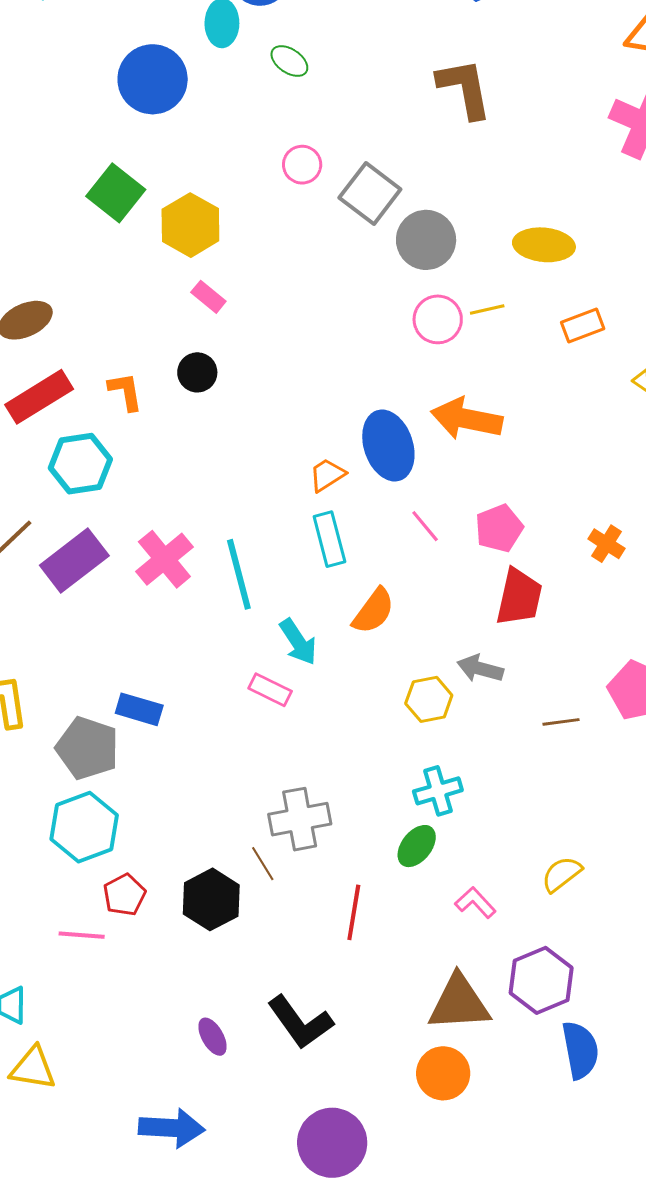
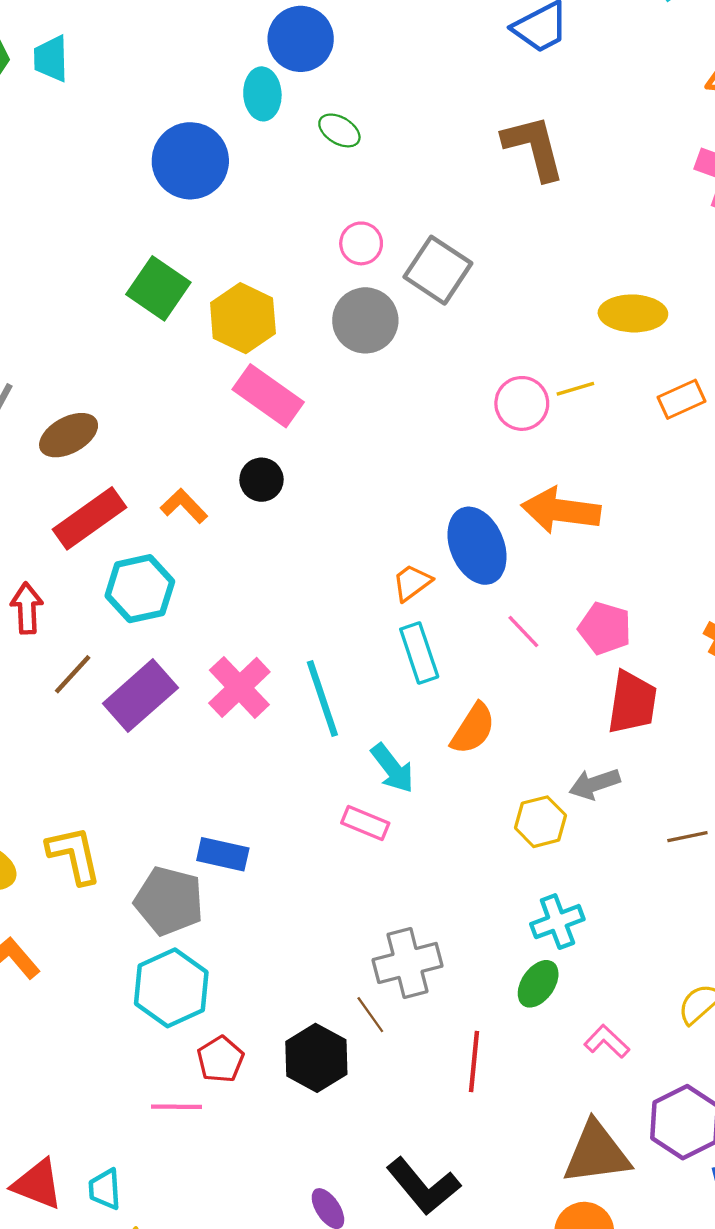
gray circle: (426, 240) -> (365, 320), moved
pink rectangle: (208, 297) -> (268, 396), size x1.8
orange L-shape: (125, 391) -> (184, 506), turned -30
pink pentagon: (499, 528) -> (605, 628), turned -30
gray arrow: (480, 669) -> (595, 784), turned -30

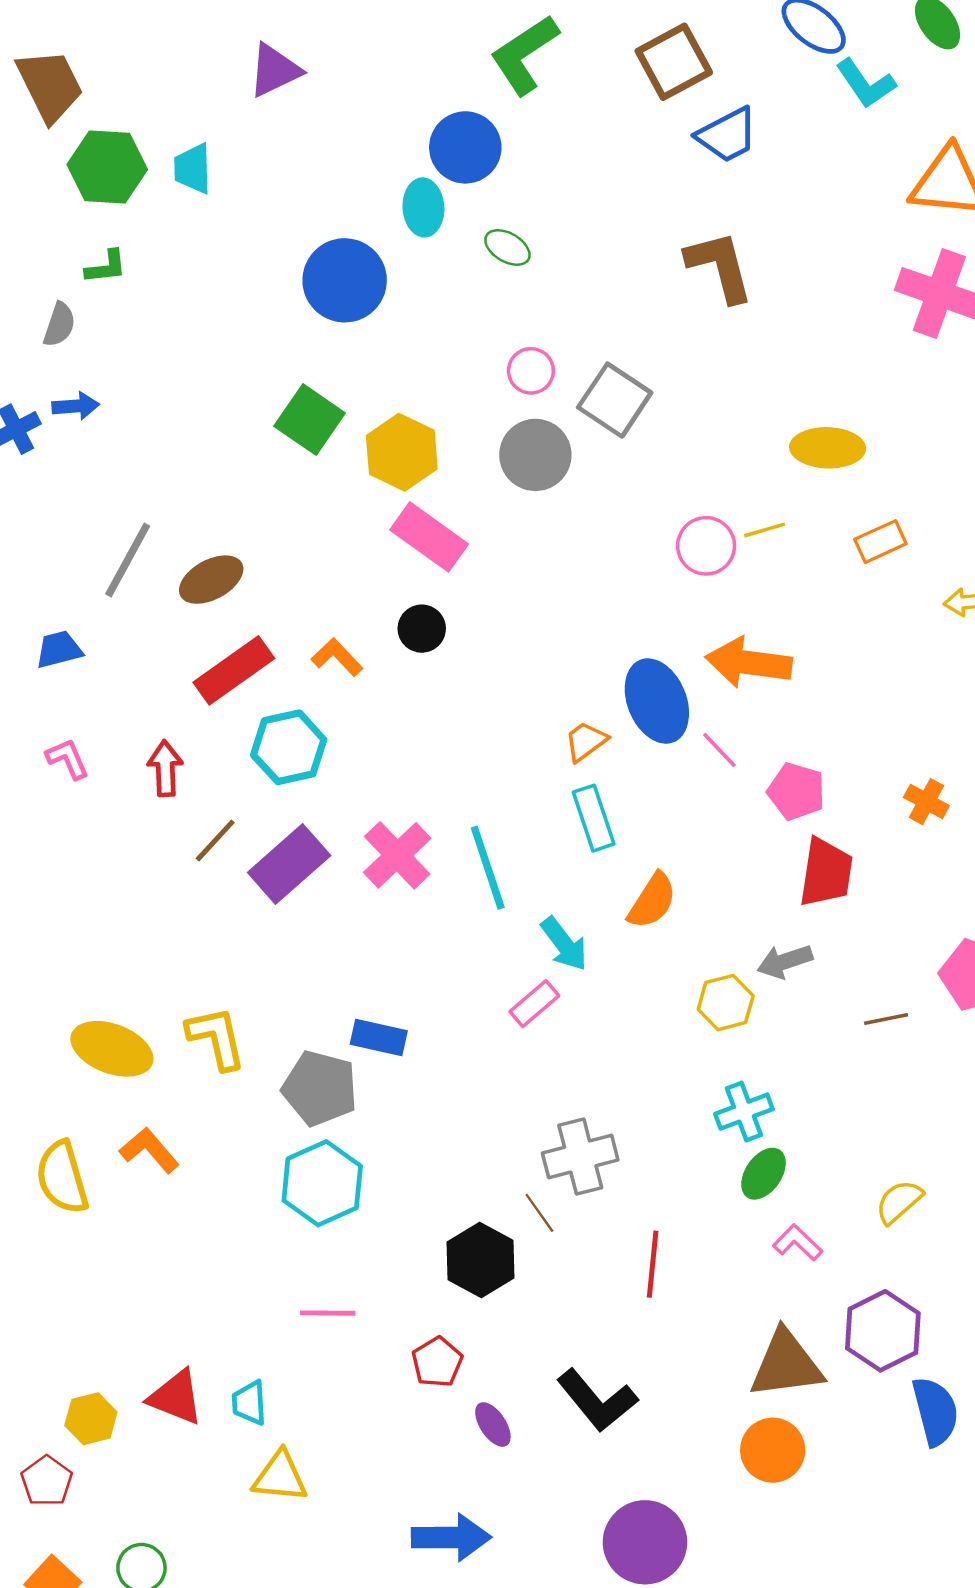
pink line: (523, 632) -> (719, 750), moved
pink rectangle: (365, 823) -> (534, 1004), turned -63
green ellipse: (538, 984) -> (764, 1174), moved
red pentagon: (220, 1059) -> (437, 1362), moved

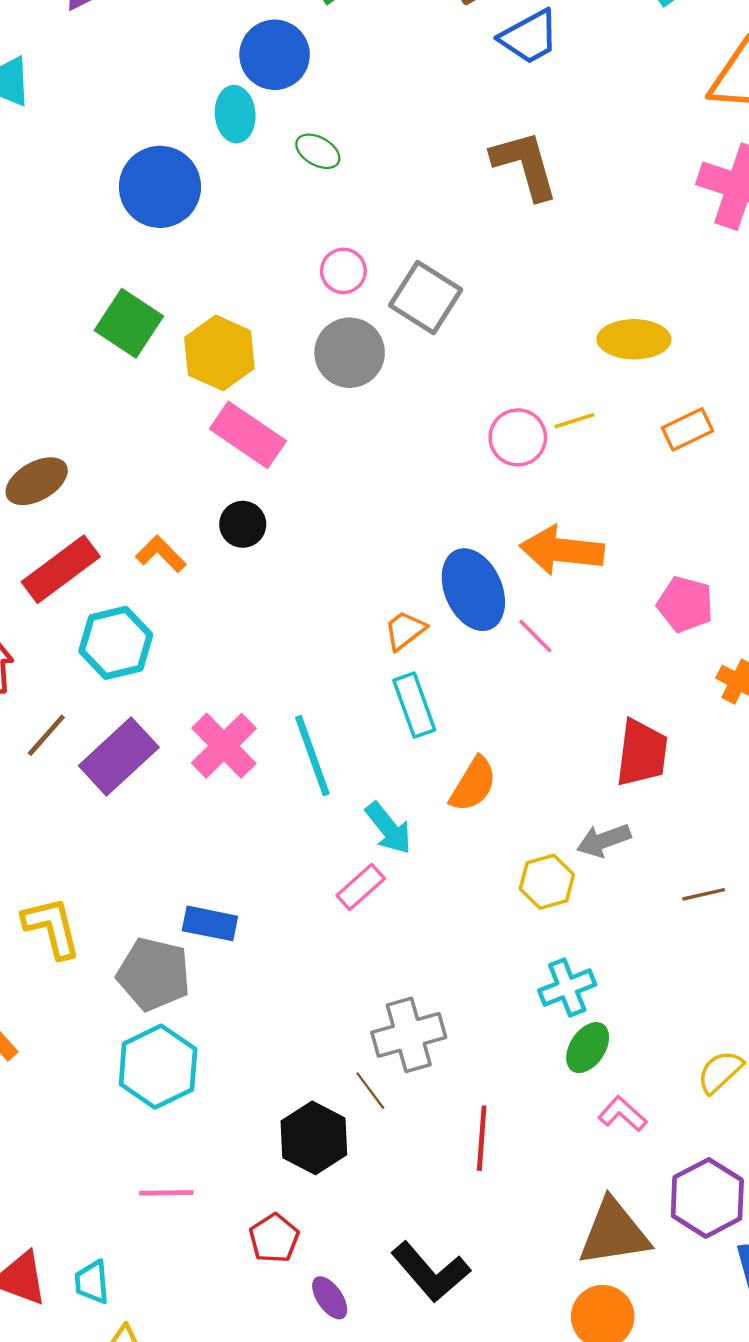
pink pentagon: (796, 791) -> (685, 604), moved

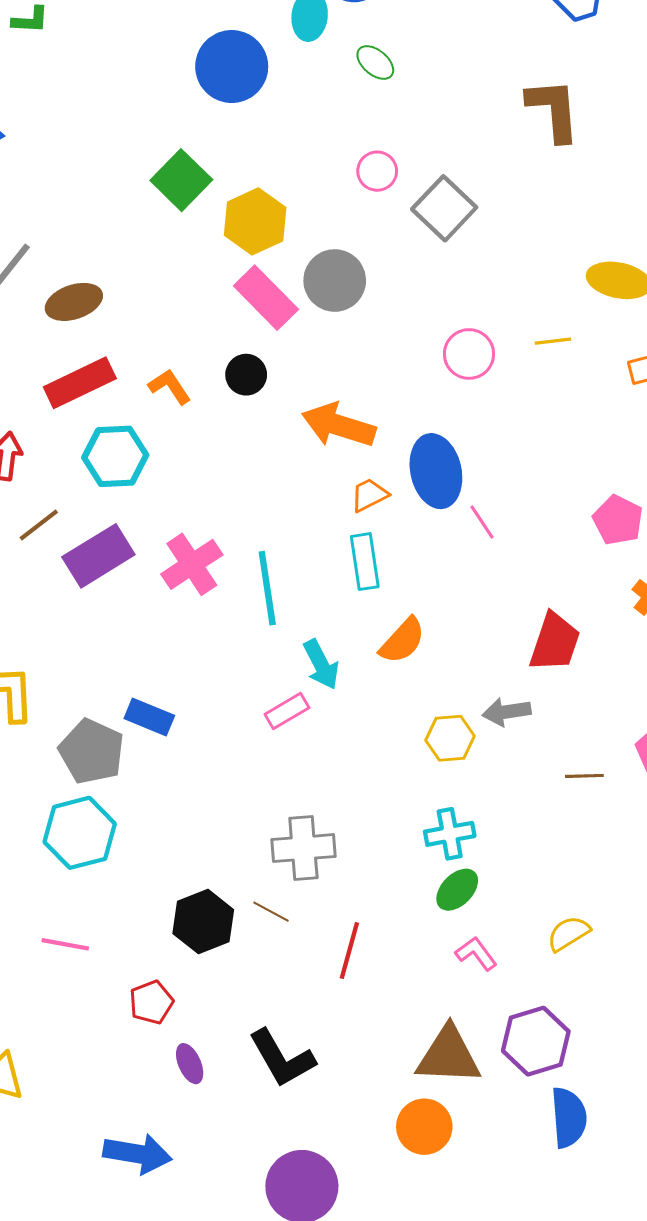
gray circle: (350, 353) -> (335, 281), moved
pink circle: (518, 437) -> (469, 354), moved
orange arrow: (562, 550) -> (339, 425), moved
brown line: (370, 1091) -> (271, 912), moved, turned -36

